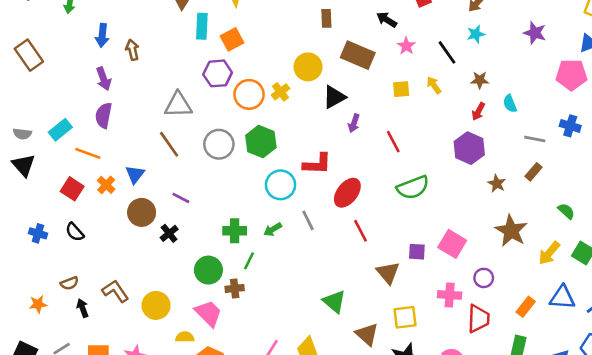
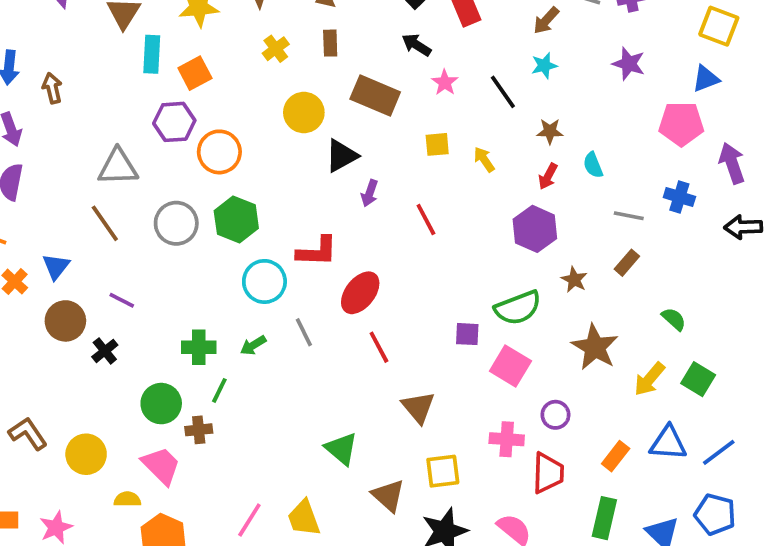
yellow arrow: (434, 85) -> (484, 159), moved
yellow cross: (280, 92) -> (276, 49), moved
green semicircle: (413, 187) -> (518, 308), moved
purple square: (417, 252) -> (467, 334), moved

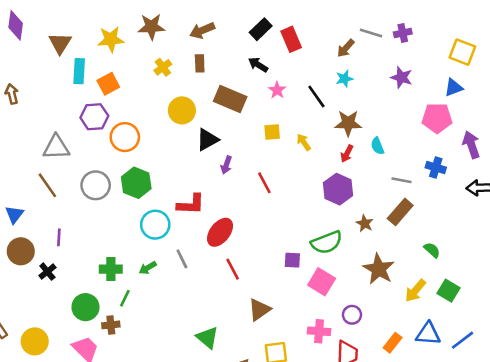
brown star: (550, 131) -> (348, 123), size x1.5
brown rectangle: (627, 263) -> (400, 212), size x1.5
purple line: (122, 300) -> (59, 237), turned 66
brown triangle: (418, 407) -> (259, 310), turned 35

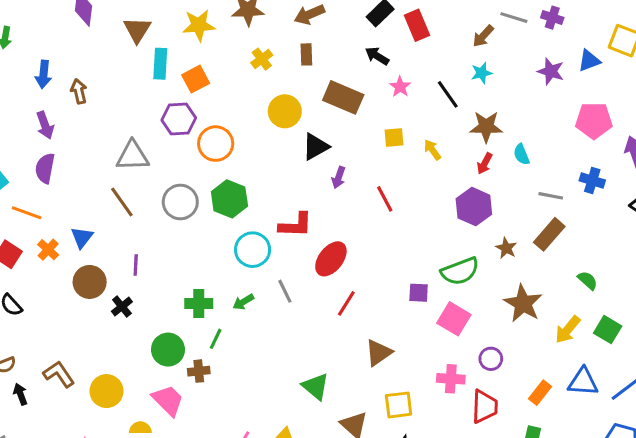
purple cross: (403, 33) -> (552, 18), turned 30
blue triangle: (454, 88) -> (589, 61), moved
red line: (233, 269) -> (346, 303), turned 60

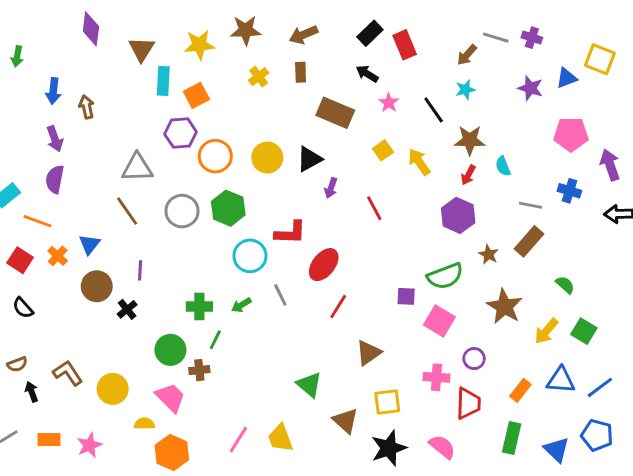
yellow circle: (285, 111) -> (267, 158), moved
yellow square: (394, 137) -> (383, 150), turned -30
yellow arrow: (432, 150) -> (419, 162), size x1.4

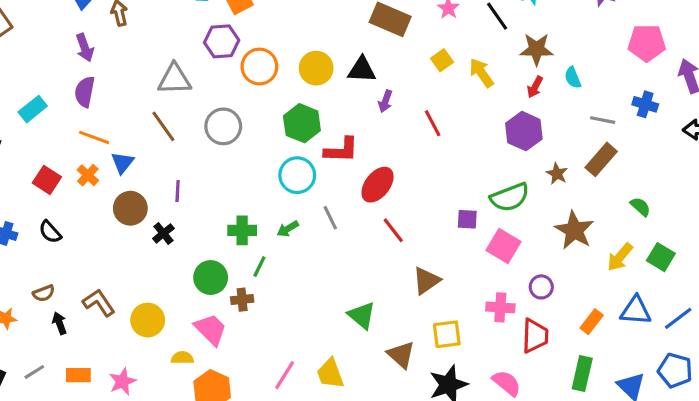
black triangle: (309, 159) -> (362, 70), turned 32
green hexagon: (228, 208) -> (302, 123), moved
orange line: (37, 221) -> (94, 137), moved
red line: (338, 306) -> (393, 230), turned -70

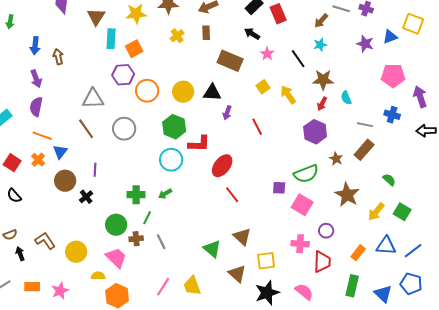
gray line: (330, 218) -> (161, 242), moved
brown triangle: (426, 281) -> (242, 237), moved, turned -42

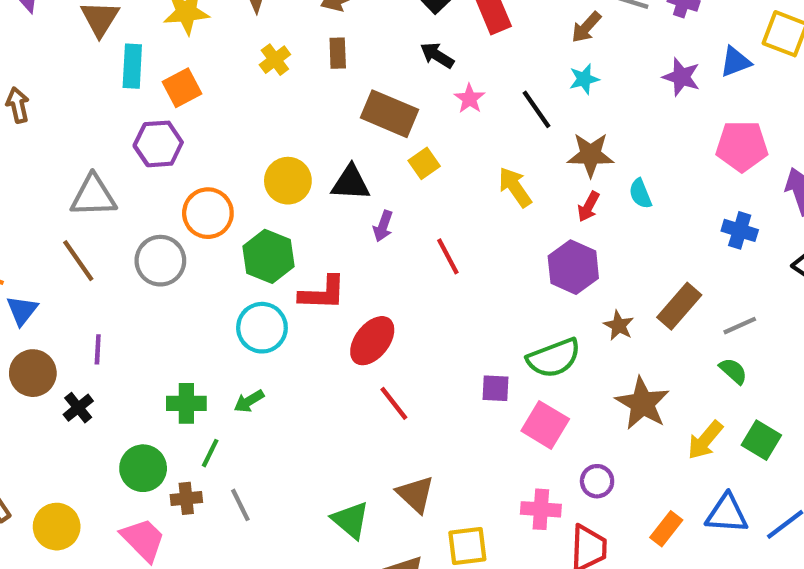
yellow square: (263, 87) -> (424, 163), moved
orange circle: (147, 91) -> (208, 213), moved
gray line: (365, 125) -> (740, 326), moved, turned -35

